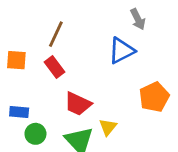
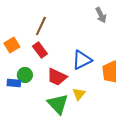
blue triangle: (121, 51) -> (82, 60), moved
orange square: (16, 60) -> (12, 45), turned -35
green circle: (35, 134) -> (25, 75), moved

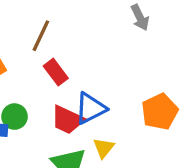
red rectangle: (40, 50) -> (56, 72), moved
blue triangle: (82, 60) -> (90, 108), moved

